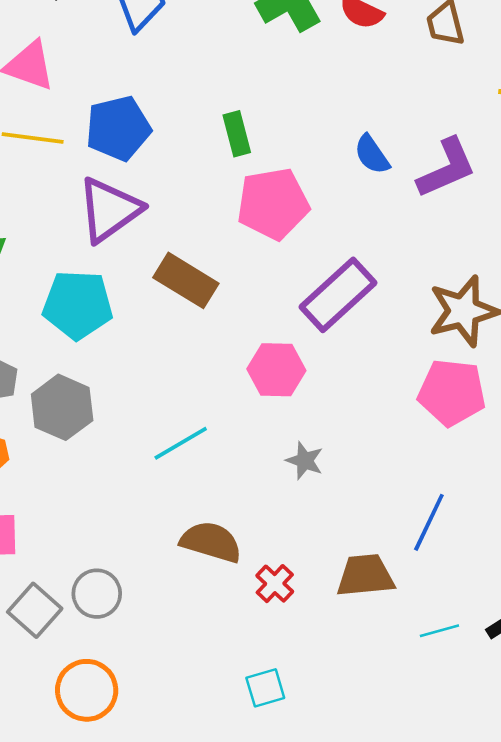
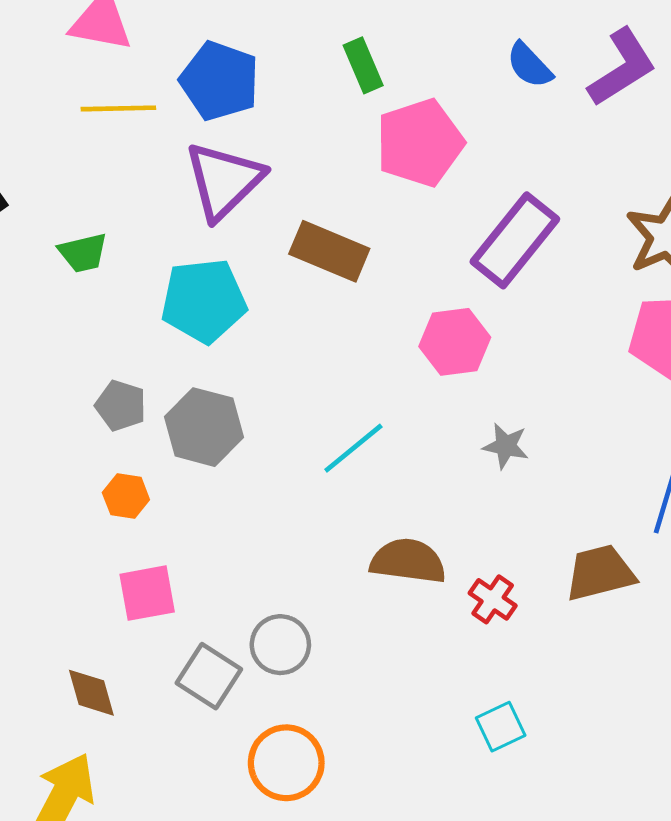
blue pentagon: (118, 128) -> (219, 81), turned -30

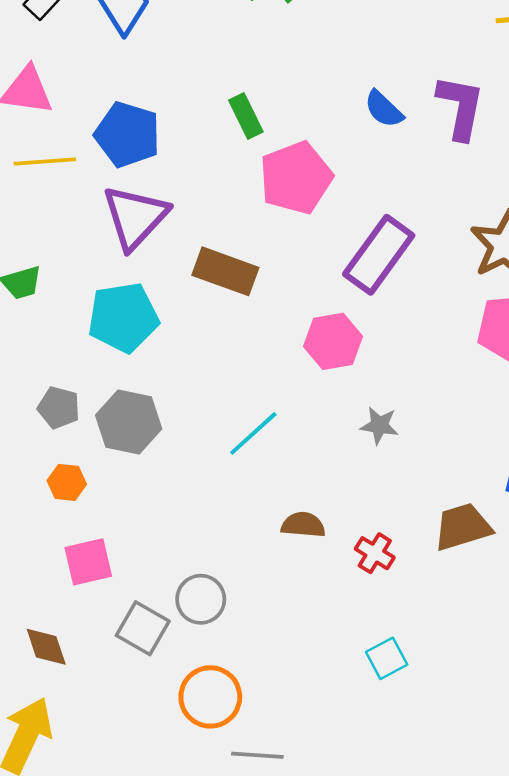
purple L-shape: (622, 67) -> (460, 107), turned -44
brown semicircle: (408, 561) -> (303, 525), size x0.7

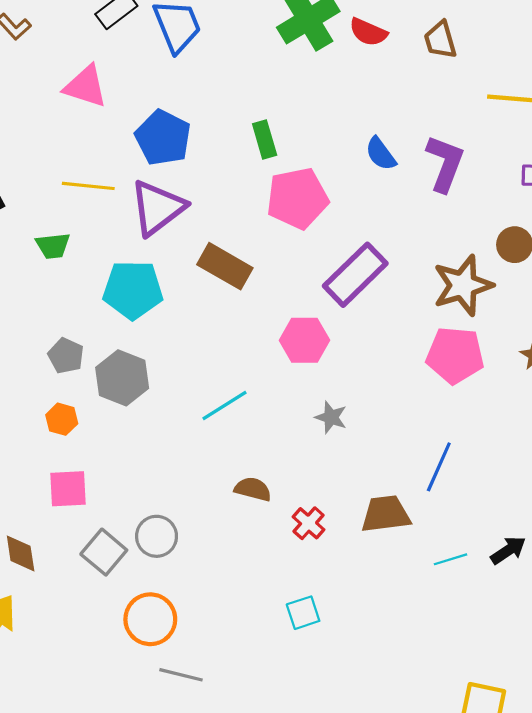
yellow line: (45, 162) -> (88, 186), moved

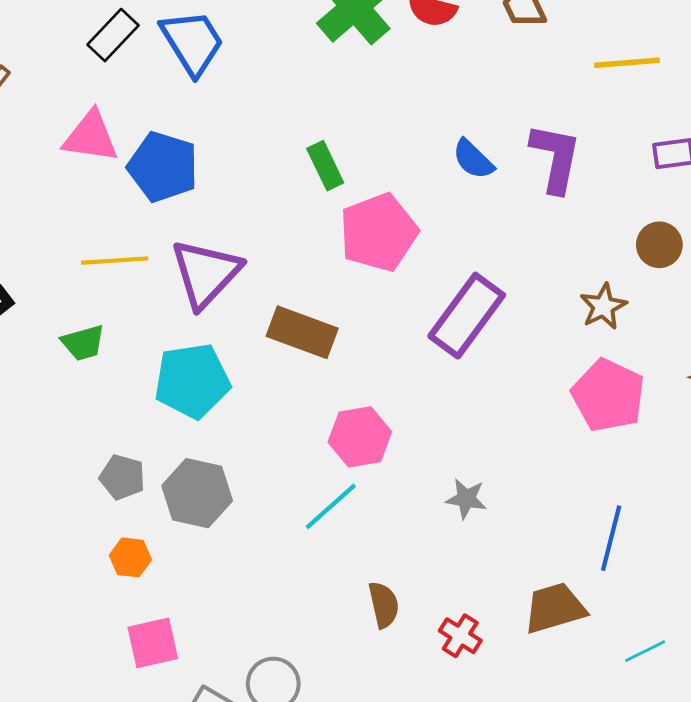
blue pentagon: (163, 138) -> (163, 167), moved
brown star: (463, 285) -> (603, 306), size x0.6
pink hexagon: (304, 340) -> (360, 437), moved
pink pentagon: (455, 355) -> (608, 395), turned 30
brown semicircle: (253, 489) -> (384, 605), turned 72

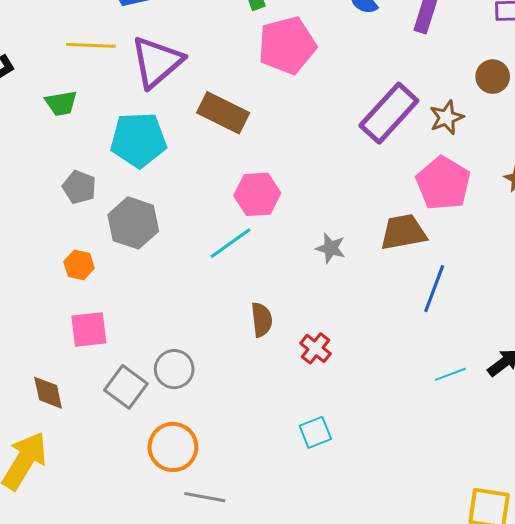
purple rectangle: (467, 316) -> (389, 113), moved
gray pentagon: (122, 477) -> (79, 187), moved
brown trapezoid: (555, 608) -> (403, 232), moved

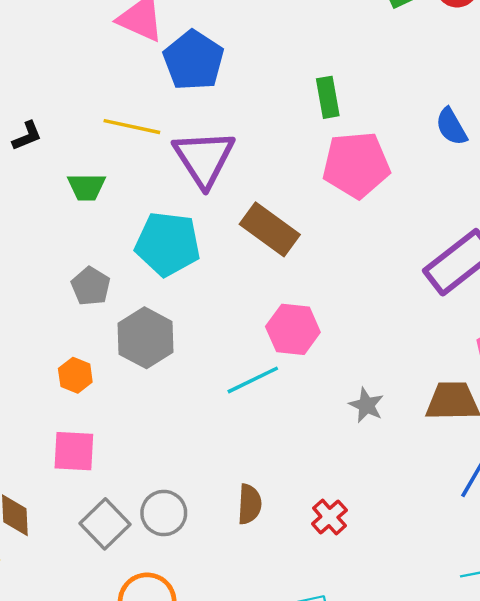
purple triangle: (157, 62) -> (204, 158), turned -32
brown semicircle: (262, 320) -> (250, 504), moved

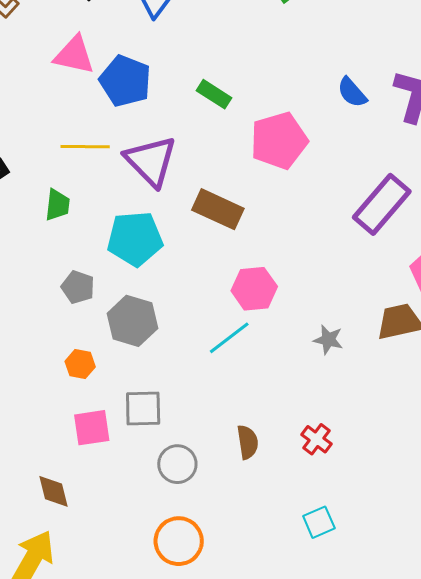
green rectangle: (328, 97) -> (214, 94), moved, turned -36
green trapezoid: (86, 187) -> (57, 205), turned -72
gray square: (105, 524) -> (143, 408), moved, turned -36

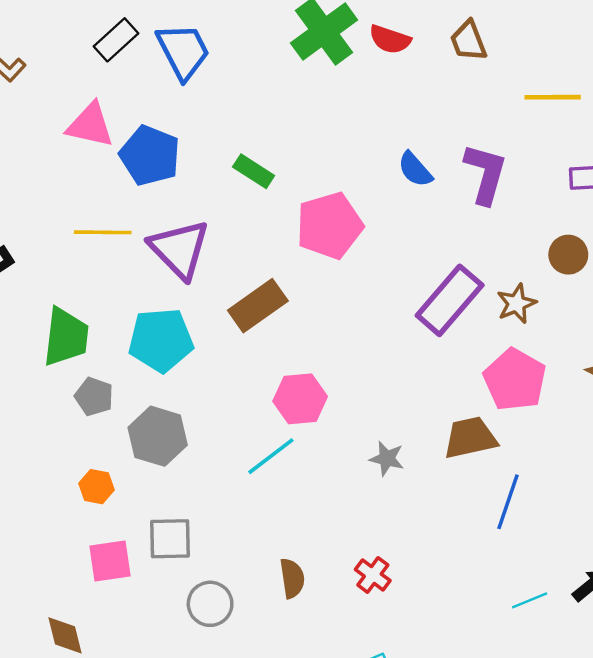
green trapezoid: (57, 205) -> (66, 337), moved, size x1.6
brown rectangle: (218, 209) -> (258, 306), turned -60

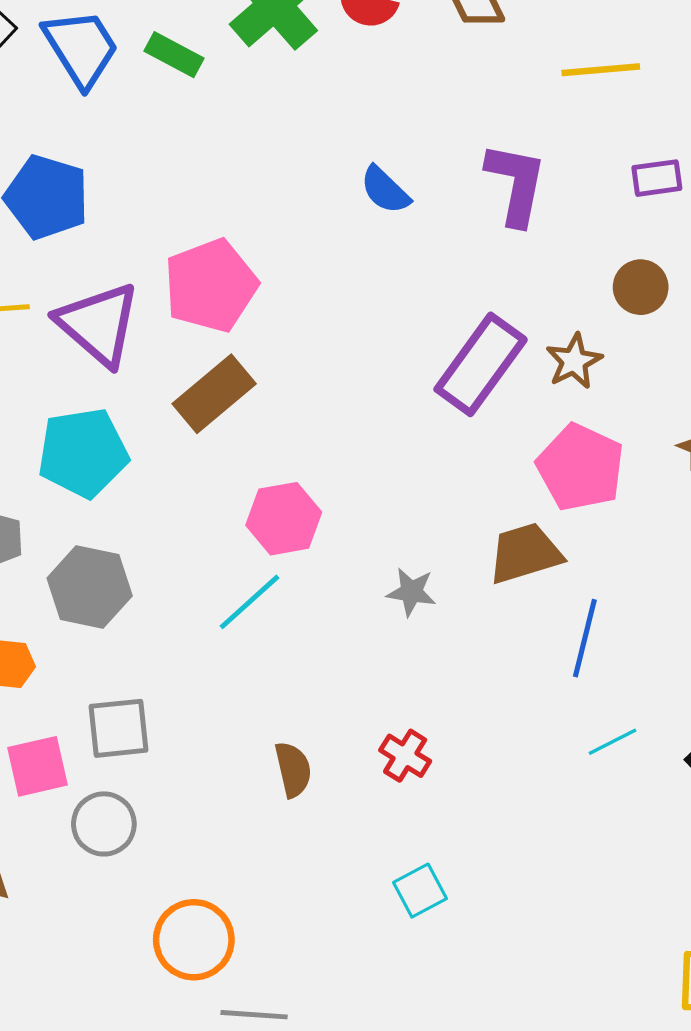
blue semicircle: (415, 169) -> (385, 190), moved
green rectangle: (254, 171) -> (174, 55), moved
pink pentagon: (330, 226) -> (211, 286), moved
cyan line: (530, 600) -> (612, 742), moved
gray circle: (210, 604) -> (104, 824), moved

